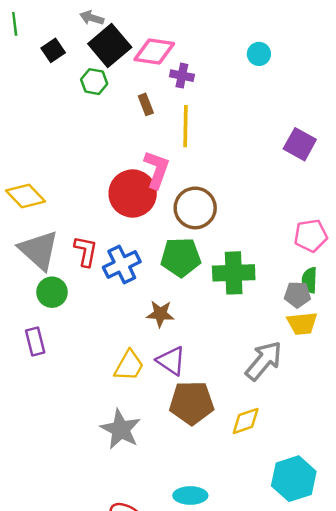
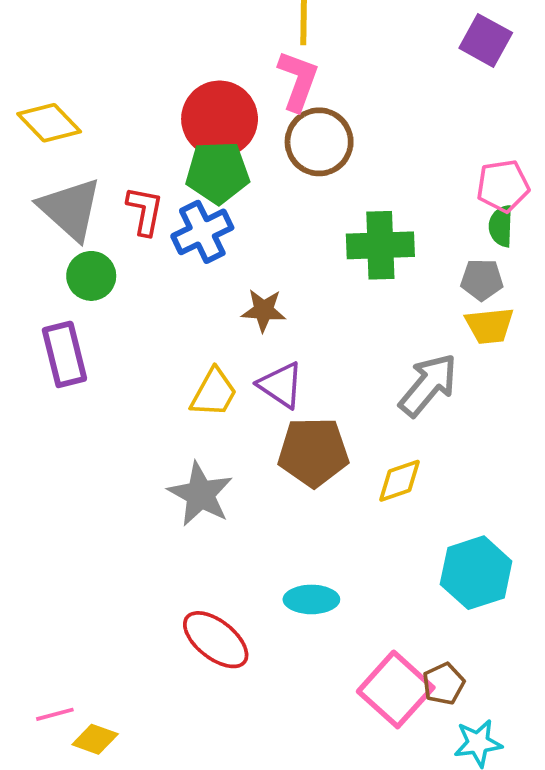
pink L-shape: (157, 169) -> (298, 81), moved
green pentagon: (181, 257) -> (218, 173), moved
green semicircle: (309, 280) -> (501, 226), moved
purple rectangle: (35, 341) -> (64, 354), size x1.4

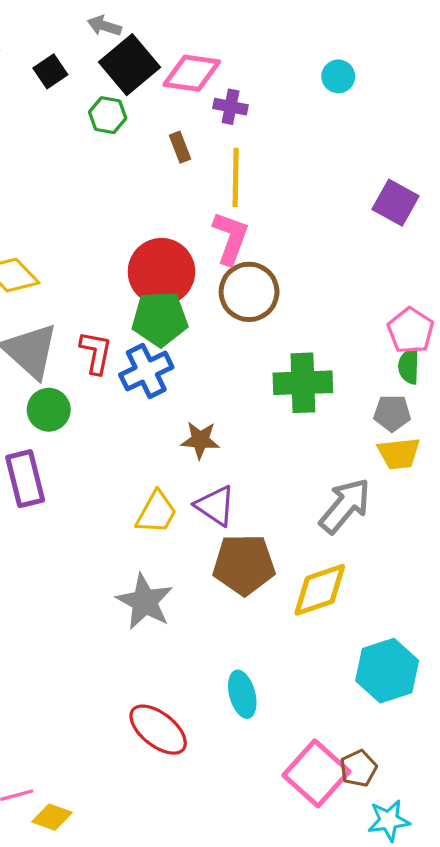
pink pentagon: (503, 186) -> (411, 331), turned -30
yellow diamond: (399, 481) -> (320, 590), size x1.4
cyan ellipse: (311, 599) -> (242, 694), turned 75

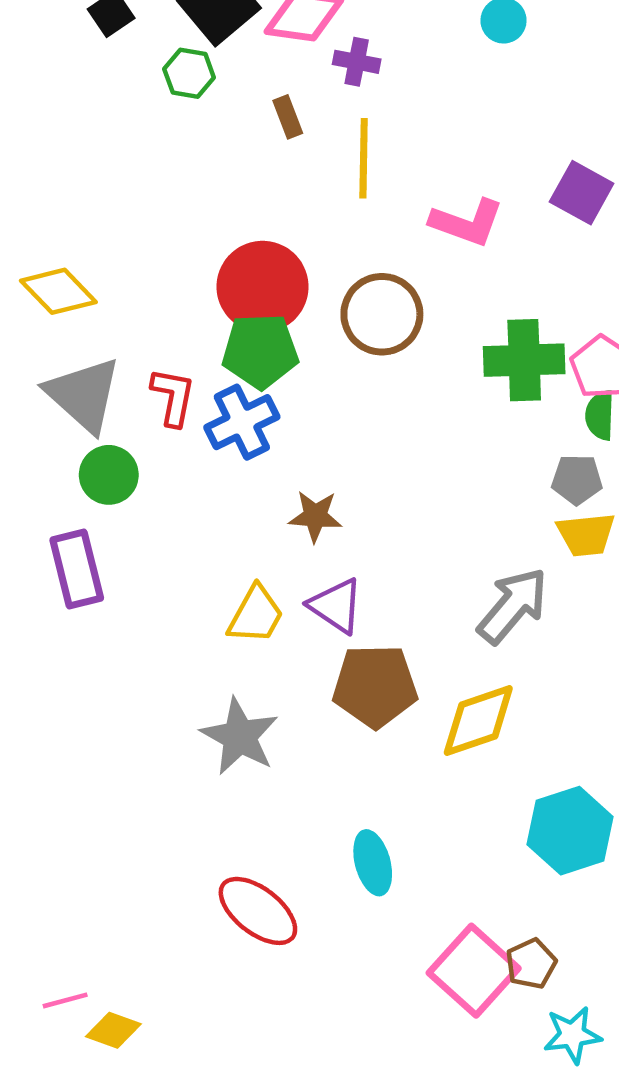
pink L-shape: (231, 238) -> (467, 222), moved, turned 90
green cross: (303, 383) -> (524, 360), moved

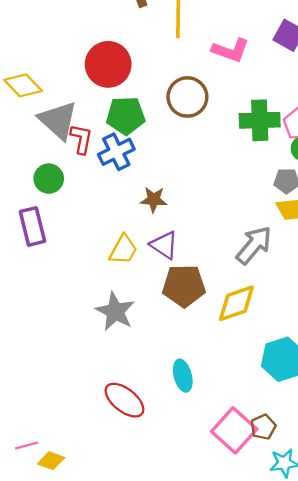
red circle: (263, 287) -> (108, 64), moved
gray triangle: (84, 395) -> (58, 120), moved

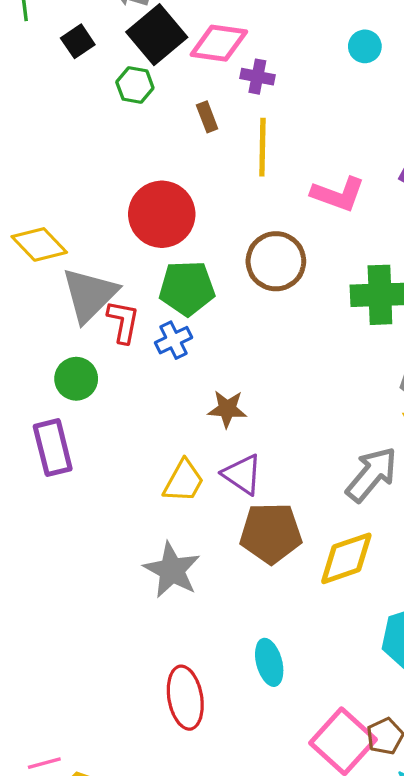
gray triangle: (58, 120) -> (90, 295), turned 33
blue cross: (116, 152) -> (174, 340), size x0.7
red ellipse: (124, 400) -> (185, 698), turned 42

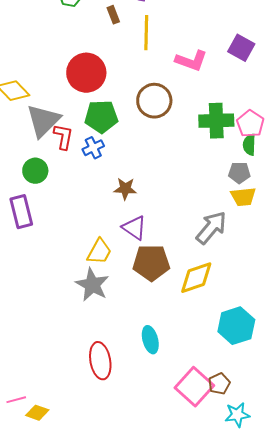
yellow trapezoid: (184, 481) -> (99, 252), moved

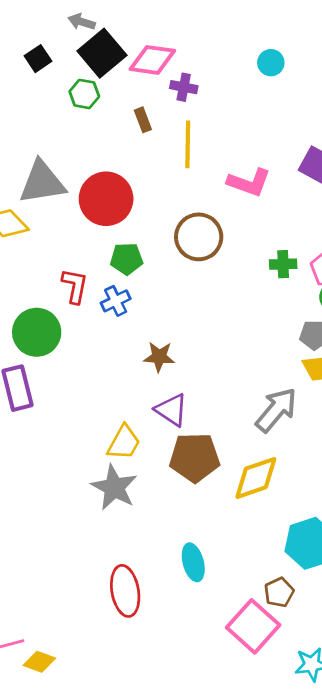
green pentagon: (101, 117) -> (126, 259), size x0.7
gray triangle: (43, 121) -> (42, 182), moved, turned 36
green cross: (216, 121) -> (283, 264), size x0.6
green circle: (35, 171) -> (37, 332), size x1.4
brown pentagon: (219, 384) -> (279, 592), moved

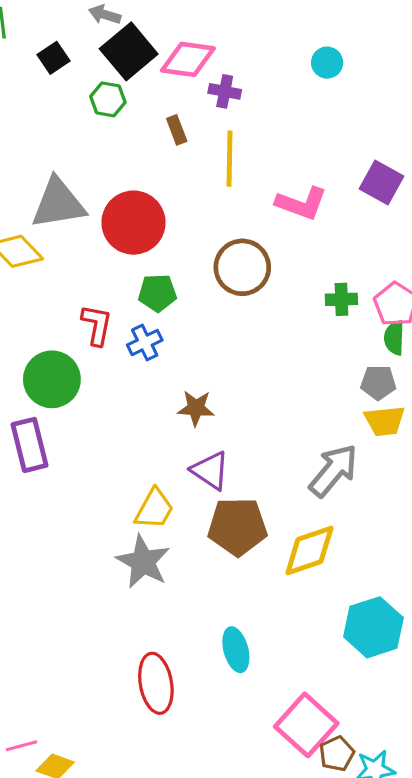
brown pentagon: (279, 592) -> (337, 754), moved

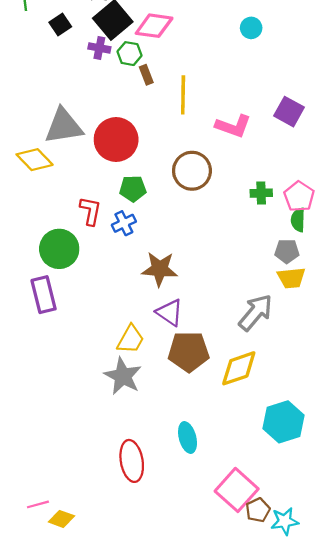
purple cross: (225, 91) -> (99, 48), moved
green hexagon: (108, 99) -> (129, 54), moved
brown star: (196, 408) -> (160, 269), size x1.4

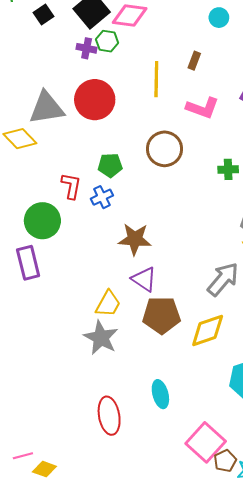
purple cross: (99, 48) -> (87, 48), moved
brown rectangle: (146, 75) -> (194, 61), moved, turned 42
red circle: (116, 140) -> (95, 100), moved

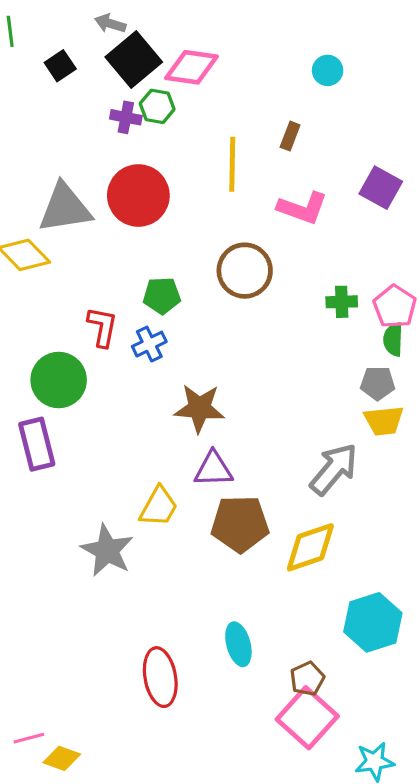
purple triangle: (144, 279) -> (213, 469), turned -36
gray star: (101, 338) -> (107, 550), moved
brown pentagon: (225, 461) -> (307, 679), moved

